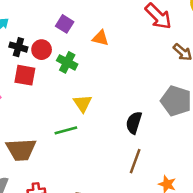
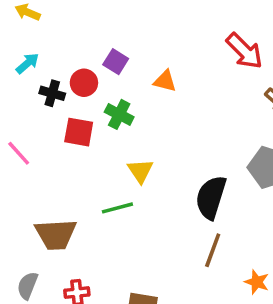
red circle: (42, 50) -> (84, 83), moved
red square: (25, 75) -> (79, 132), moved
black semicircle: (134, 123) -> (211, 197), size x1.4

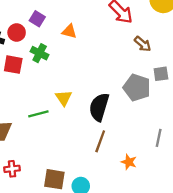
yellow triangle: (140, 171) -> (64, 98), moved

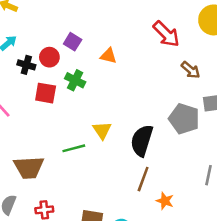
orange star: (129, 162) -> (165, 201), moved

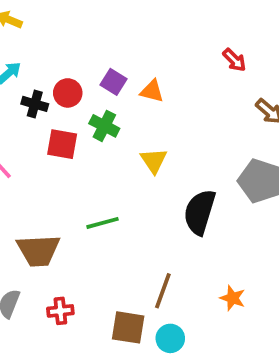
red arrow: (166, 34) -> (234, 60), size x0.6
purple square: (73, 42) -> (113, 82), moved
yellow triangle: (102, 130) -> (154, 161), moved
brown line: (143, 179) -> (163, 291), moved

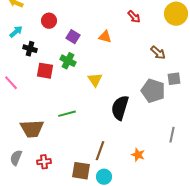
red arrow: (234, 60) -> (134, 17), moved
orange triangle: (152, 91) -> (105, 37), moved
red circle: (68, 93) -> (49, 21), moved

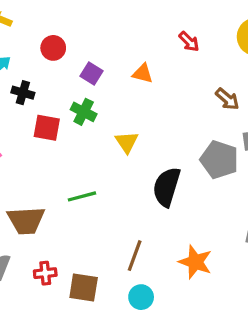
orange star: (138, 155) -> (195, 262), size x1.5
brown square: (81, 171) -> (84, 287), moved

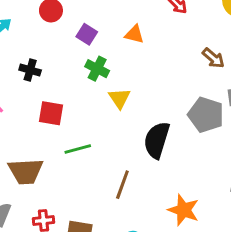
black cross: (23, 93) -> (30, 70), moved
green cross: (84, 112) -> (97, 69), moved
red square: (47, 128) -> (51, 113), moved
brown line: (135, 256) -> (122, 185), moved

